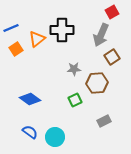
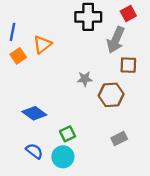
blue line: (11, 28) -> (13, 32), turned -56
black cross: (62, 30) -> (88, 17), moved
brown square: (112, 57) -> (128, 65), turned 35
green square: (75, 100) -> (68, 134), moved

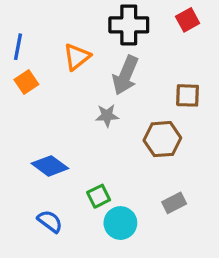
gray arrow: (116, 40) -> (125, 75), moved
orange triangle: (42, 44) -> (77, 57), moved
gray star: (85, 79) -> (107, 116), moved
cyan circle: (63, 157) -> (120, 223), moved

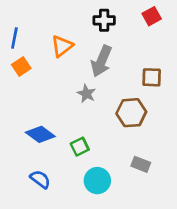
black cross: (129, 25) -> (104, 20), size x0.7
gray star: (107, 116) -> (86, 94), turned 30
green square: (99, 196) -> (80, 147), moved
gray rectangle: (174, 203) -> (141, 164), turned 48

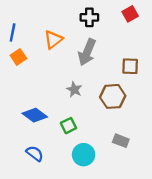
gray star: (86, 94) -> (74, 90), moved

